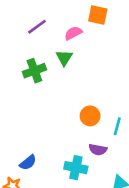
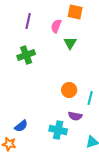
purple line: (37, 27) -> (28, 21), turned -42
pink semicircle: (73, 33) -> (56, 26), turned -40
green triangle: (64, 58) -> (70, 43), moved

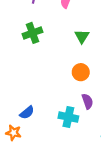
green triangle: (70, 43) -> (82, 36), moved
purple semicircle: (75, 116) -> (87, 101), turned -120

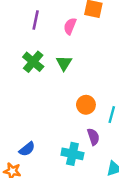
green cross: (33, 33) -> (33, 62), turned -30
green triangle: (82, 36) -> (64, 63), moved

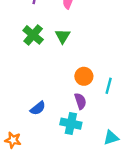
purple semicircle: (93, 137) -> (80, 101), moved
blue semicircle: (27, 149) -> (38, 108), moved

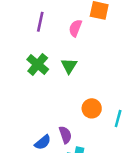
purple semicircle: (80, 101) -> (65, 135), moved

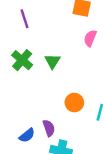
purple line: (40, 22) -> (25, 19), turned -30
pink semicircle: (75, 28) -> (90, 38), moved

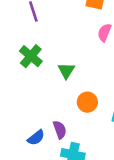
green triangle: (52, 61) -> (66, 71), moved

